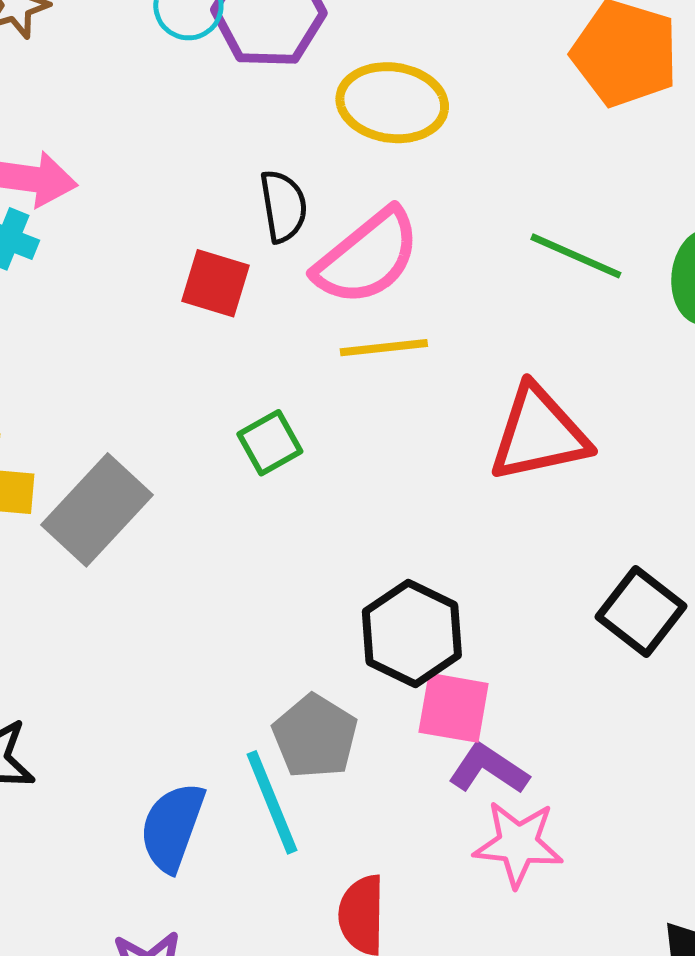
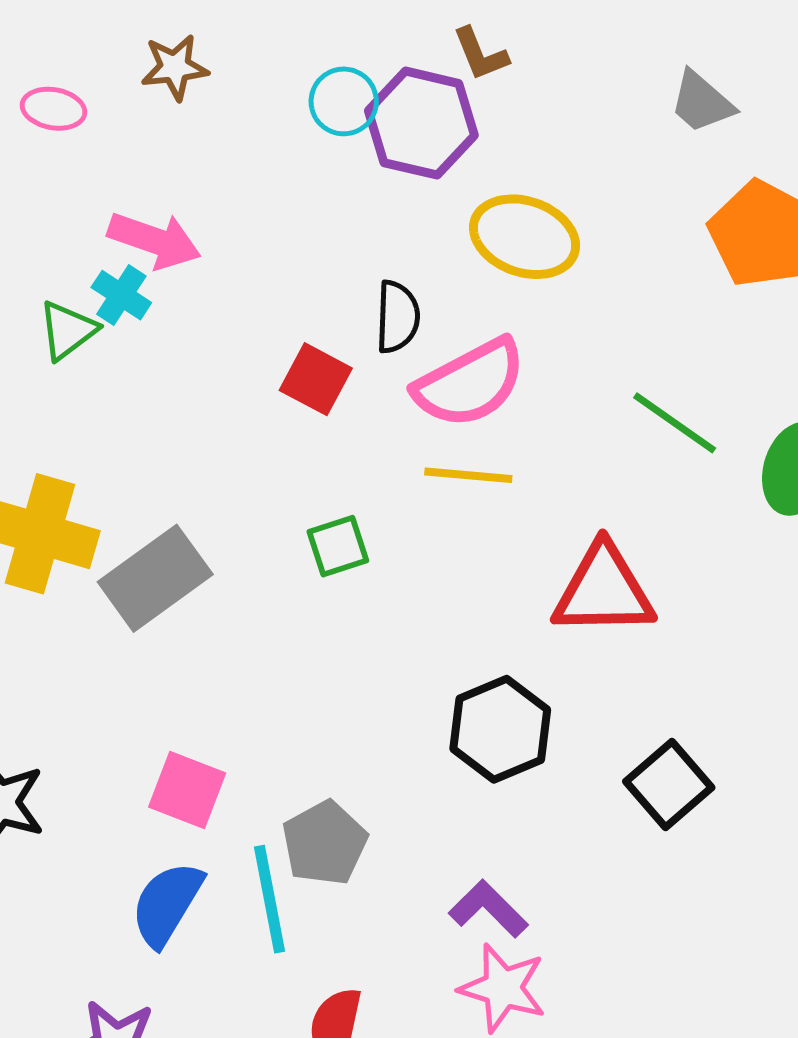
black hexagon: (412, 633) -> (500, 729), moved
pink square: (454, 708) -> (187, 790), moved

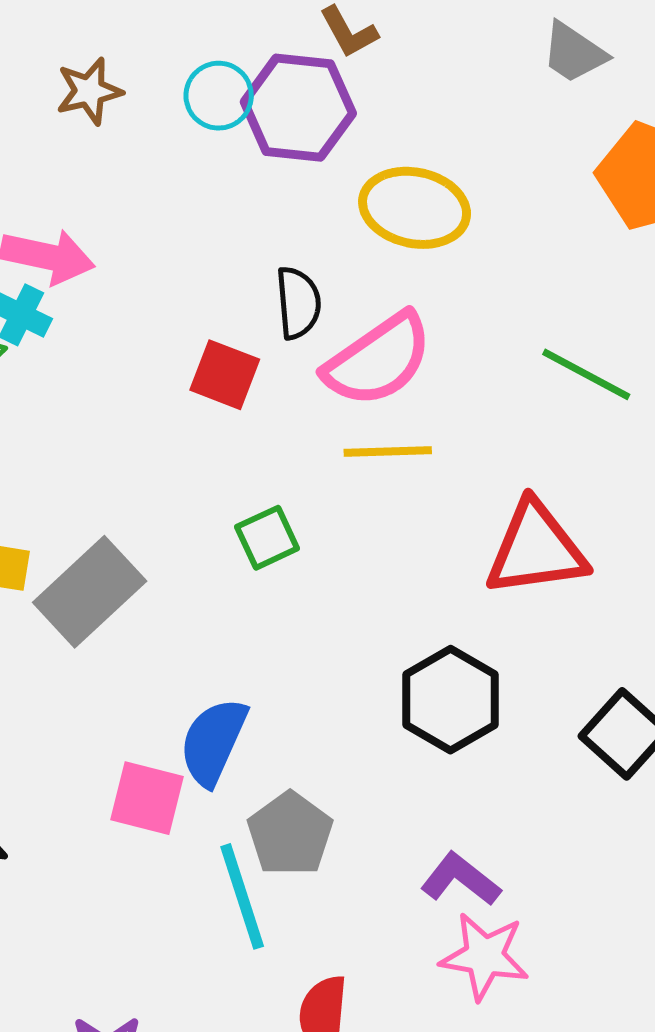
brown star: (175, 67) -> (89, 91), moved
blue semicircle: (167, 904) -> (213, 742), moved

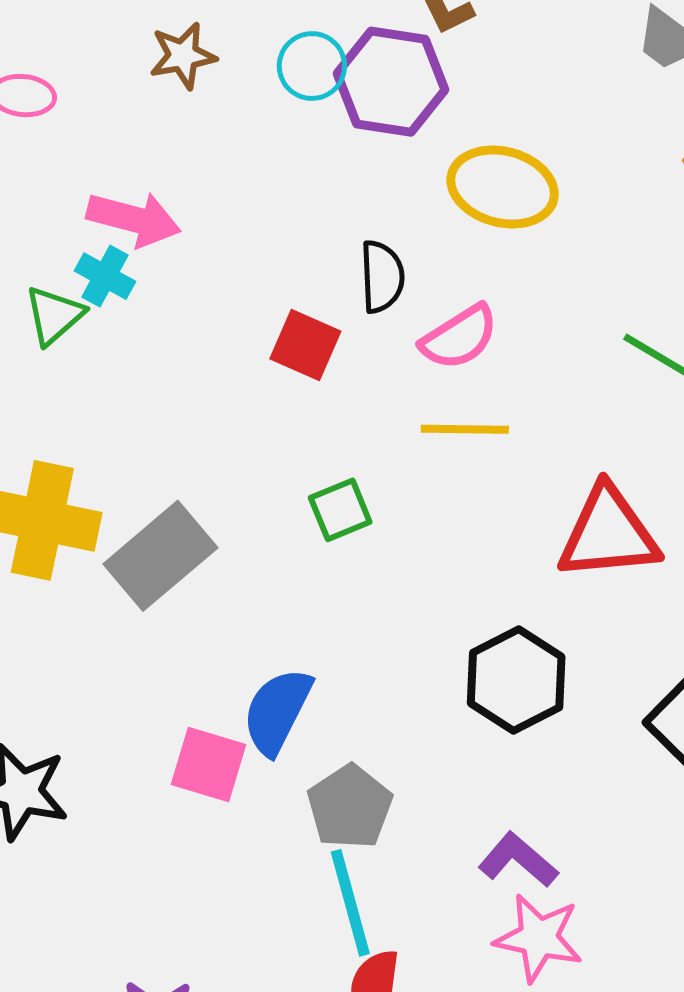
pink semicircle: (378, 360) -> (459, 337), size x0.7
cyan line: (242, 896) -> (350, 903), moved

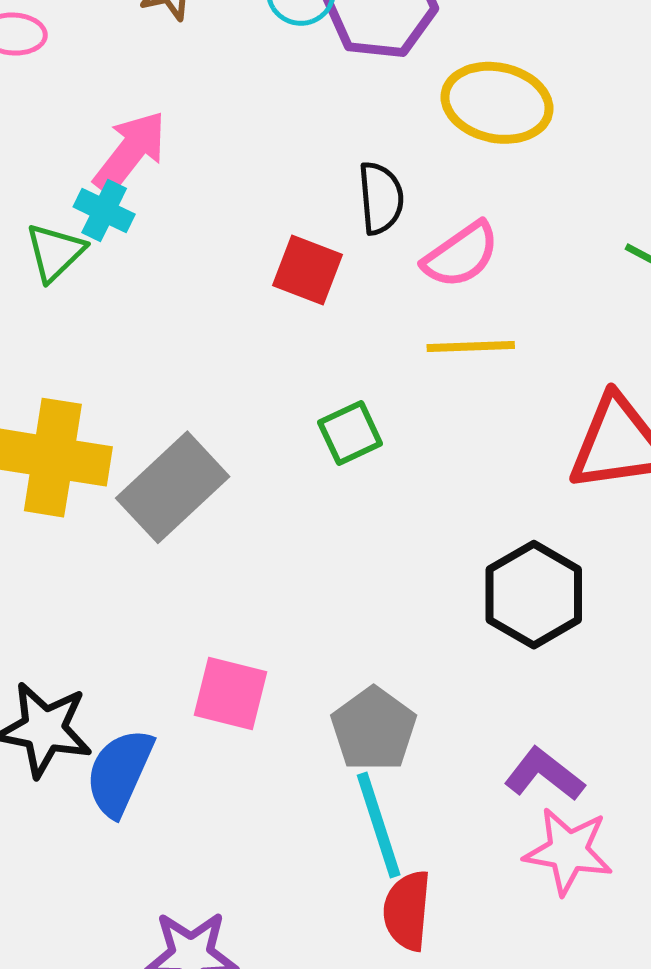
pink arrow: (134, 219) -> (130, 152), turned -64
blue semicircle: (277, 711) -> (120, 772), moved

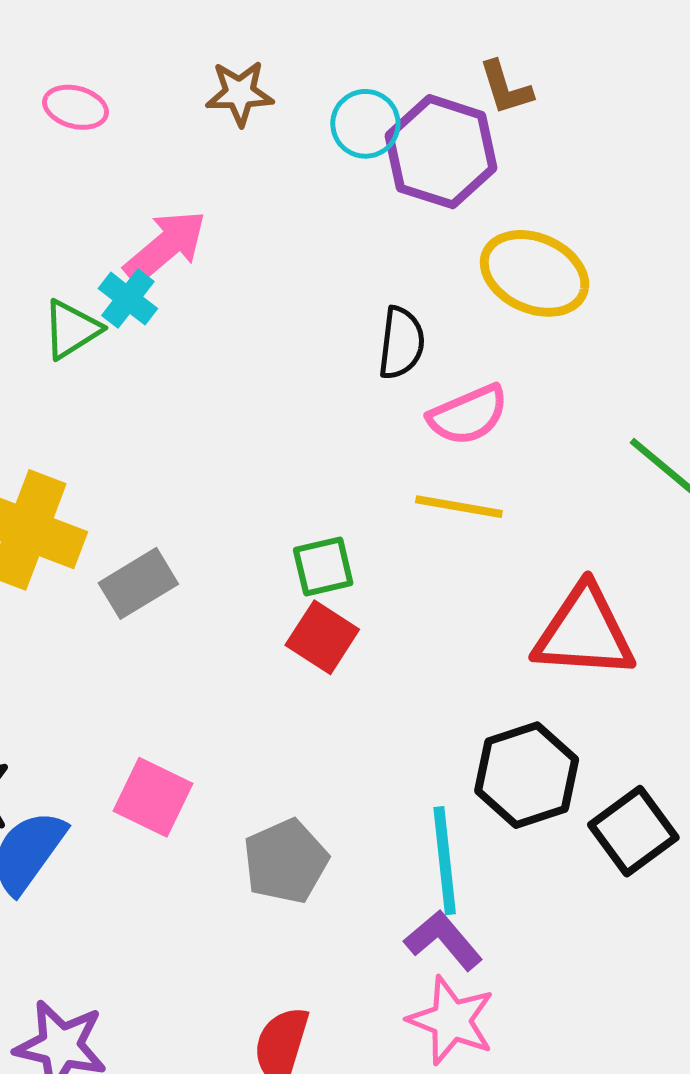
red square: (307, 270) -> (322, 637), moved
gray rectangle: (173, 487) -> (138, 583), size x0.7
black hexagon: (534, 595) -> (527, 775), moved
cyan line: (379, 825) -> (445, 861), moved

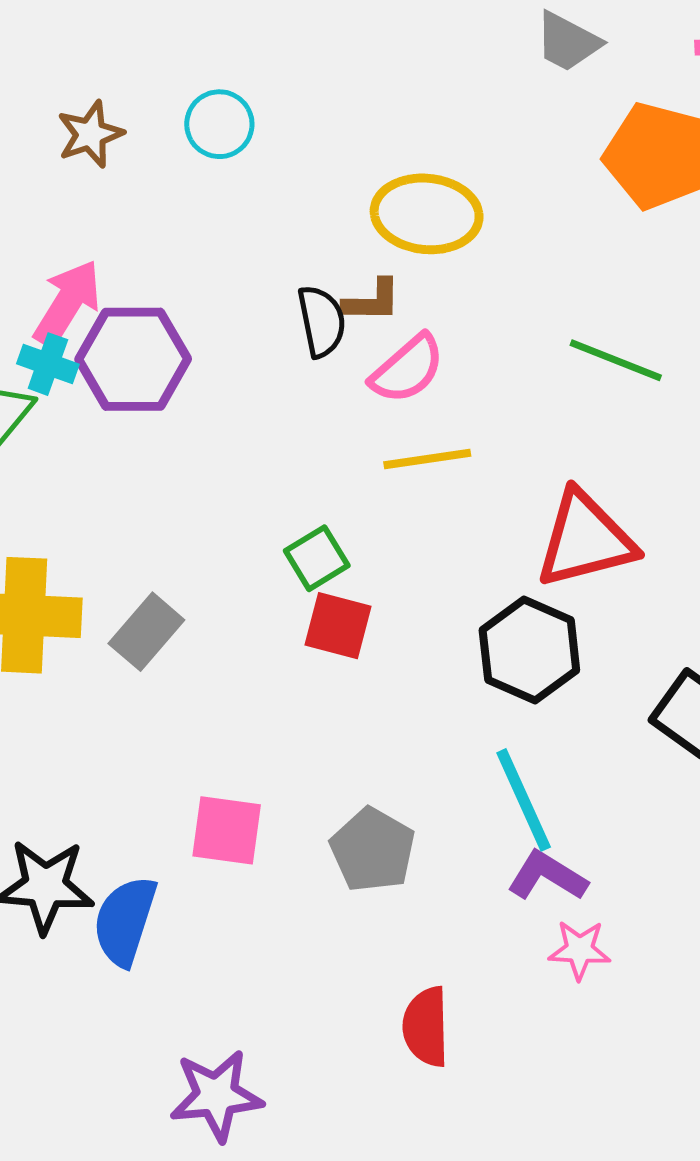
brown L-shape: (506, 88) -> (372, 301), moved, turned -54
purple hexagon: (441, 152) -> (133, 359), moved
black hexagon: (527, 775) -> (529, 650), moved
pink star: (451, 1020) -> (580, 950), size x0.7

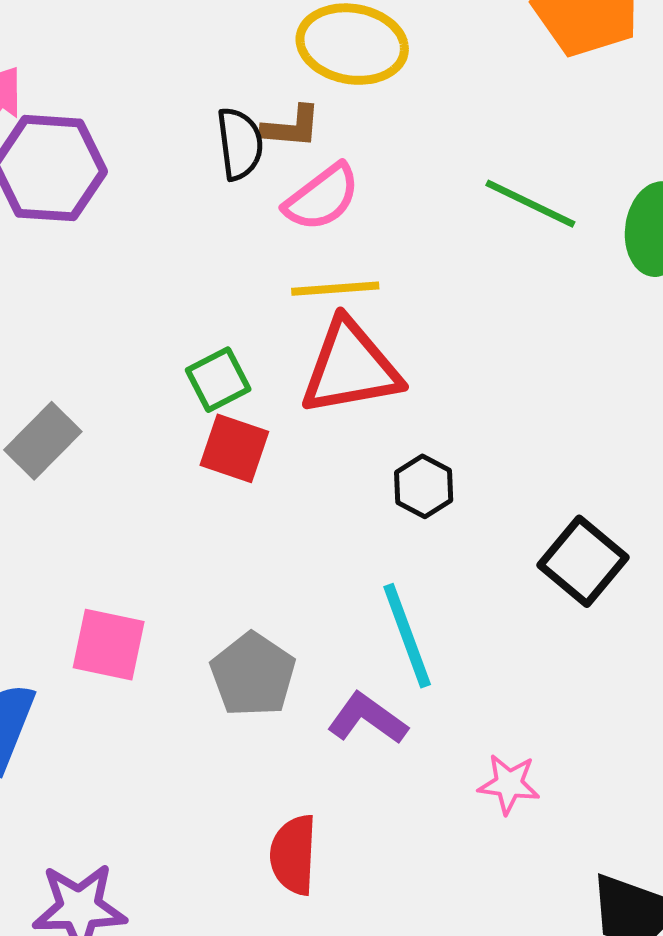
red triangle: (585, 540) -> (351, 368), moved
black hexagon: (529, 650) -> (424, 486), size x0.6
purple L-shape: (547, 876) -> (367, 718), moved
pink star: (580, 950) -> (509, 784), moved

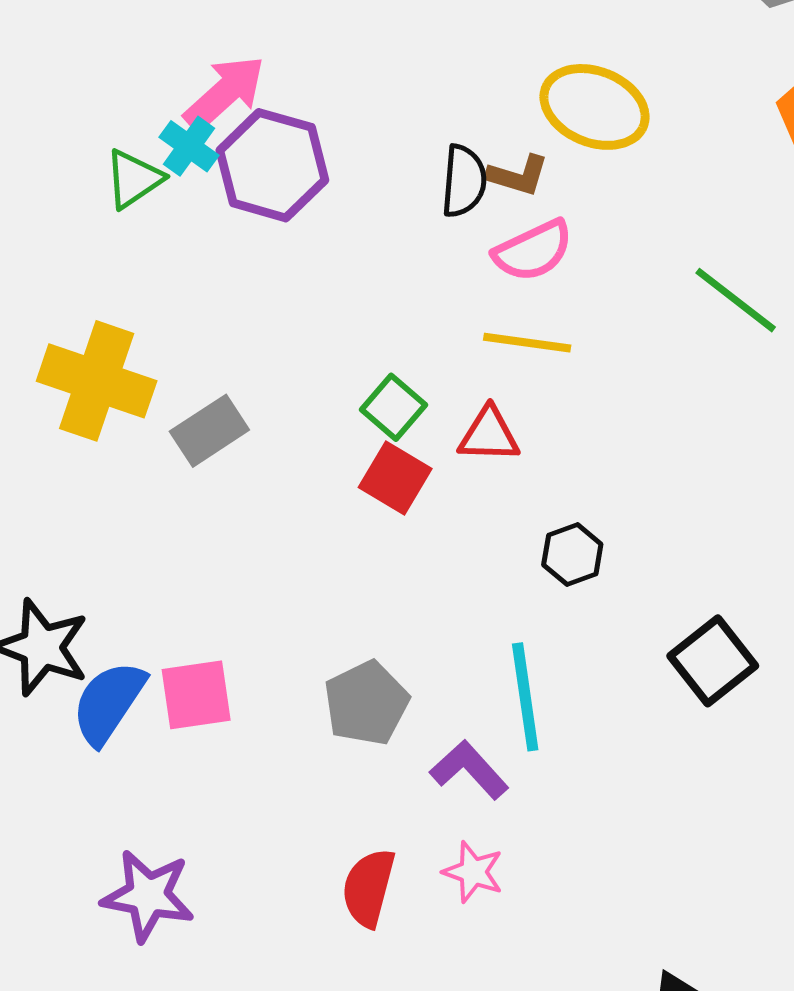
red triangle: (351, 368) -> (489, 435), moved, size x0.6
green square: (218, 380) -> (394, 407), turned -34
pink square: (109, 645) -> (196, 695), moved, turned -32
pink star: (509, 784) -> (473, 872), moved

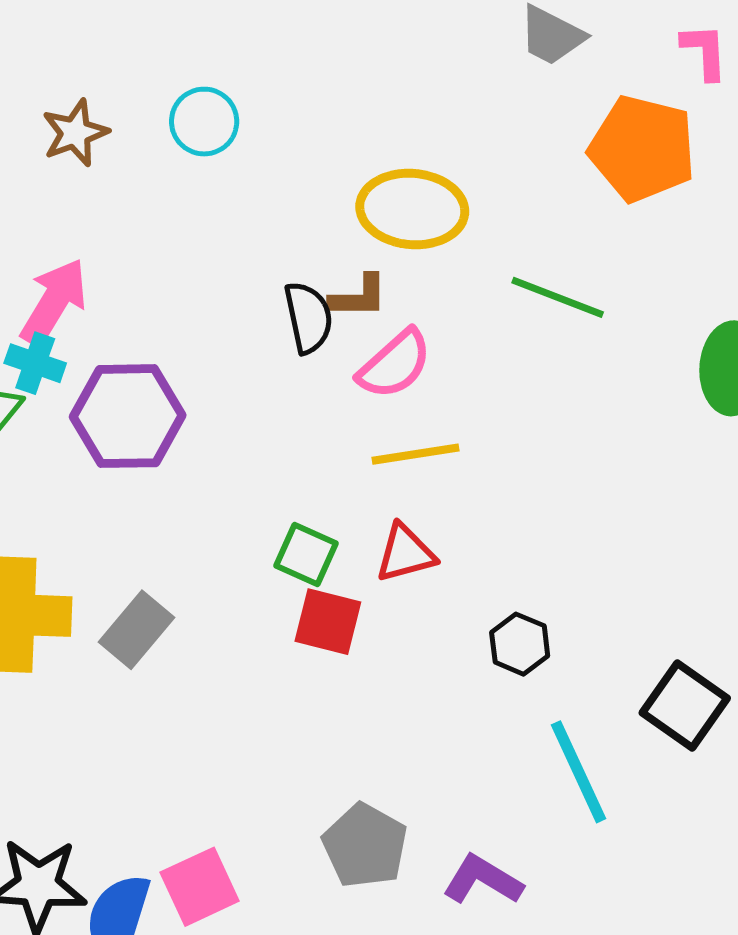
purple hexagon: (272, 165) -> (128, 416), moved
green line: (736, 300) -> (558, 297), moved
cyan line: (525, 697) -> (579, 772), moved

